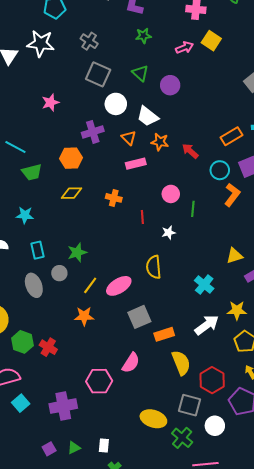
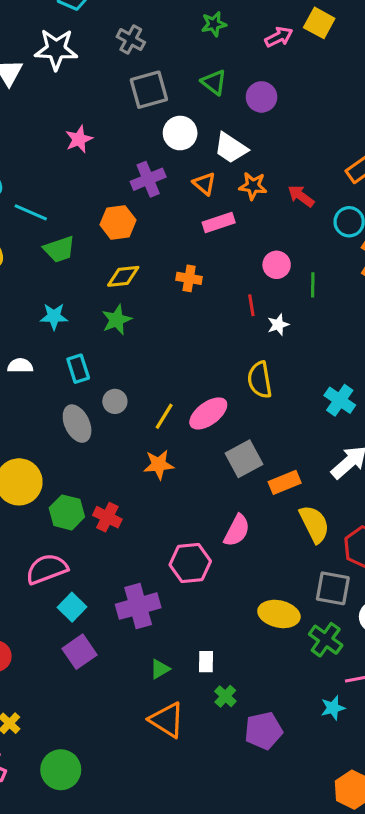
gray square: (98, 74) -> (149, 90), turned -35
red line: (142, 217) -> (251, 305), moved
green star: (77, 252) -> (117, 320), moved
purple square: (49, 449) -> (79, 652), moved, size x1.5

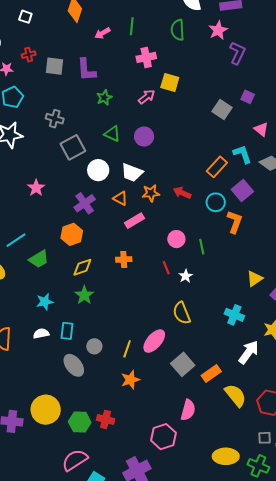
cyan line: (31, 212) -> (16, 240), turned -45
white semicircle: (20, 366) -> (41, 334), moved
cyan rectangle: (78, 369) -> (67, 331), turned 36
gray square: (333, 588) -> (265, 438), moved, size x0.6

